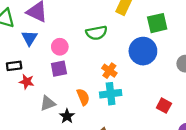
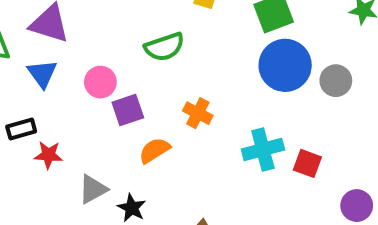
blue circle: (143, 51) -> (285, 65), moved
purple square: (59, 69) -> (128, 110), moved
cyan cross: (111, 94) -> (263, 150), moved
orange semicircle: (83, 97) -> (154, 150), moved, turned -91

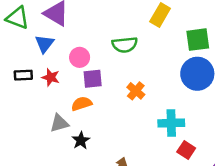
orange semicircle: (154, 150) -> (82, 104), moved
red star: (48, 155) -> (51, 77), moved
red square: (307, 163) -> (186, 150), moved

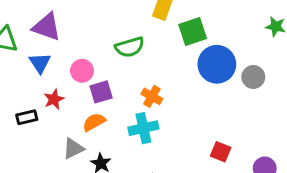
green square: (198, 40) -> (193, 32), moved
black rectangle: (23, 75) -> (27, 117), moved
red star: (51, 77) -> (54, 99), turned -30
cyan cross: (171, 123) -> (143, 128), moved

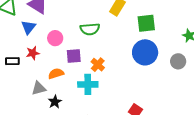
green square: (193, 32) -> (146, 23), moved
gray circle: (253, 77) -> (178, 61), moved
purple square: (101, 92) -> (74, 56), moved

